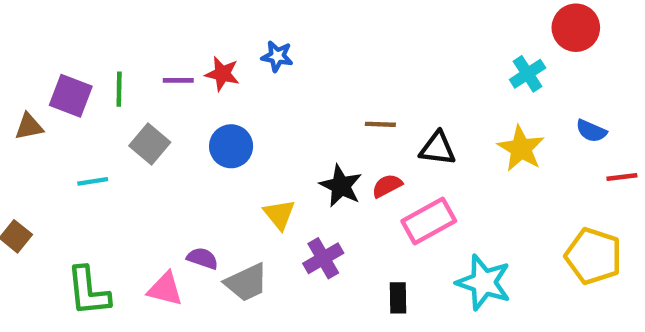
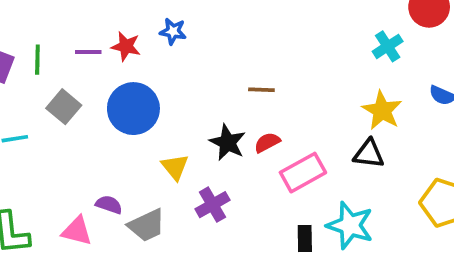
blue circle: (231, 146) -> (133, 109), size x1.4
black triangle: (437, 148) -> (369, 154), moved
black rectangle: (398, 298) -> (305, 239), moved

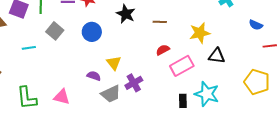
blue circle: (133, 109) -> (92, 32), size x0.7
yellow star: (382, 110) -> (200, 33), moved, turned 30
black star: (228, 142) -> (126, 14), moved
purple semicircle: (109, 205) -> (94, 76), moved
gray trapezoid: (147, 225) -> (111, 94), moved

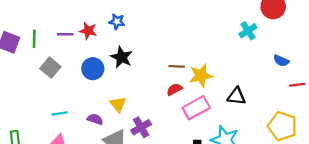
black star: (126, 14) -> (122, 57), moved
brown line: (160, 22) -> (177, 66), moved
yellow star: (200, 33) -> (201, 76), moved
cyan line: (29, 48) -> (59, 113), moved

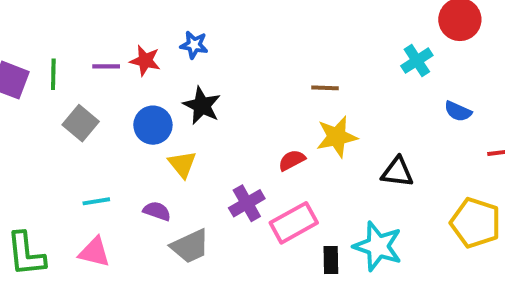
blue semicircle: (281, 61) -> (458, 111), moved
brown line: (177, 66) -> (325, 88), moved
yellow triangle: (118, 104) -> (182, 164), moved
pink rectangle: (196, 108) -> (294, 223), moved
purple cross: (141, 127) -> (247, 203), moved

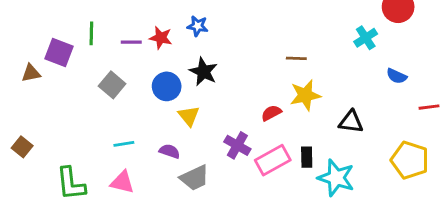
green line: (53, 74) -> (91, 33), moved
purple cross: (247, 203) -> (237, 145), turned -30
black rectangle: (331, 260) -> (307, 157), moved

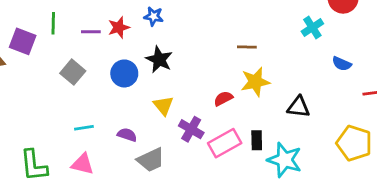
red star: (161, 38) -> (119, 27), turned -30
yellow triangle: (189, 116) -> (163, 106), moved

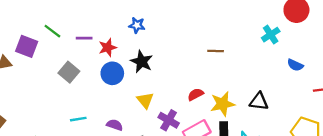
green line: (53, 23) -> (52, 31), turned -54
red star: (119, 27) -> (108, 48), moved
yellow star: (255, 82) -> (223, 104), moved

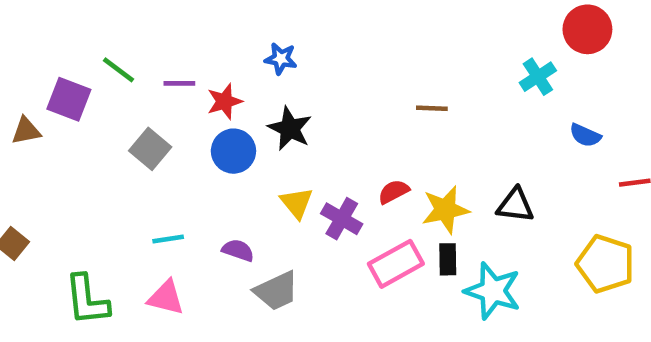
purple cross: (169, 120) -> (342, 219), moved

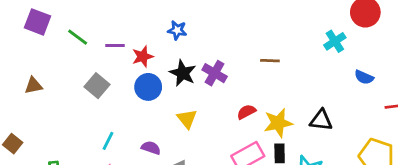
purple square: (69, 99) -> (38, 22), moved
brown triangle: (26, 131) -> (33, 86), moved
purple cross: (342, 219) -> (215, 73), moved
cyan line: (168, 239) -> (108, 141), turned -54

